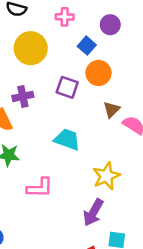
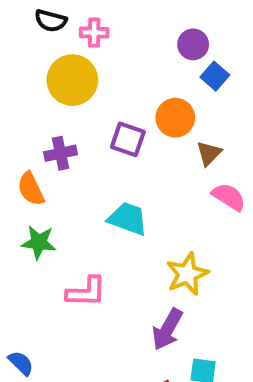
pink cross: (65, 17) -> (94, 33), moved
blue square: (87, 46) -> (215, 76), moved
brown triangle: (112, 109) -> (209, 153), moved

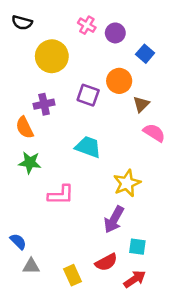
black semicircle: (51, 21) -> (22, 23), moved
pink cross: (94, 33) -> (87, 25), moved, turned 30
purple circle: (193, 44) -> (115, 33), moved

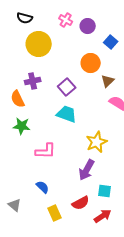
black semicircle: (22, 23) -> (25, 18), moved
purple square: (88, 95) -> (67, 87), moved, turned 30
blue semicircle: (18, 241) -> (43, 187), moved
gray triangle: (31, 266) -> (15, 205), moved, turned 40

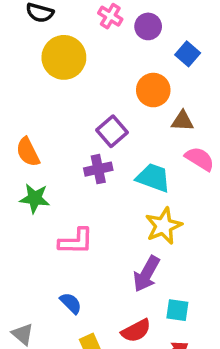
purple cross: (33, 81) -> (98, 169), moved
brown triangle: (108, 81) -> (182, 121), turned 48
cyan trapezoid: (67, 114) -> (153, 178), moved

